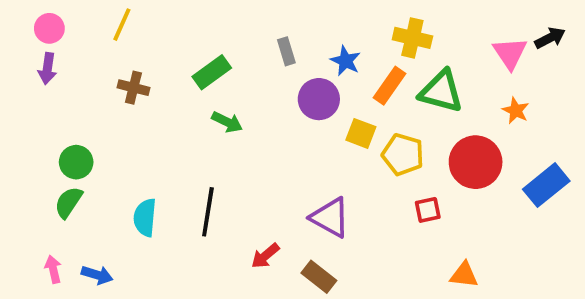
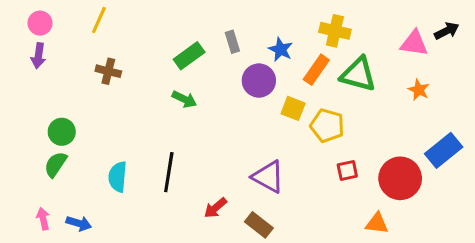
pink triangle: (510, 53) -> (414, 43), turned -48
green rectangle: (212, 72) -> (189, 56), moved
red circle: (476, 162) -> (400, 178), moved

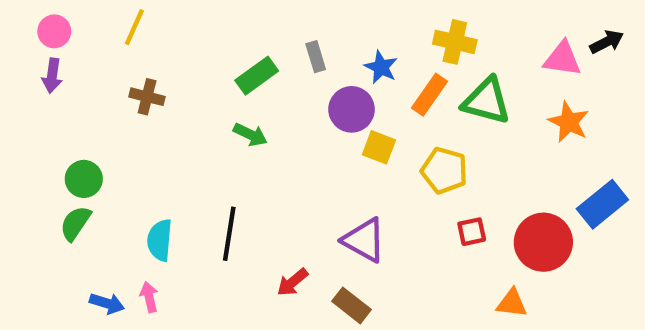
orange star: (419, 90) -> (569, 122), size x1.4
yellow square: (293, 108) -> (379, 147), moved
pink arrow: (43, 219) -> (149, 297), moved

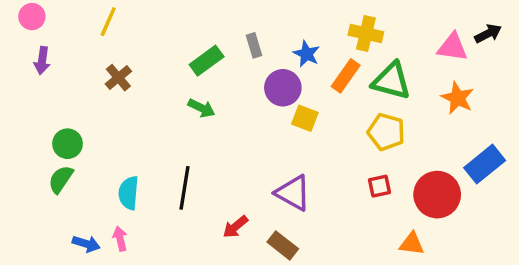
pink circle: (54, 31) -> (32, 17), moved
brown cross: (147, 97) -> (118, 78), turned 36
yellow pentagon: (444, 171) -> (386, 132), moved

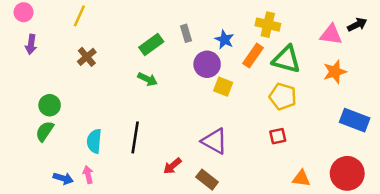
orange star: (457, 98) -> (335, 72), turned 30
blue rectangle: (485, 164) -> (355, 120), turned 60
red circle: (437, 195) -> (347, 173), moved

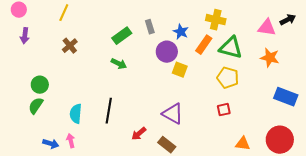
orange star: (335, 72) -> (270, 58), turned 30

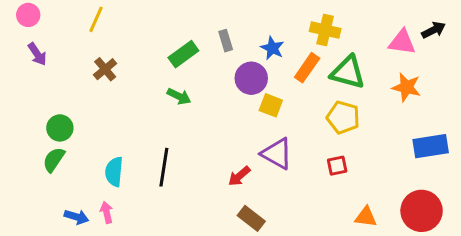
purple arrow: (25, 36) -> (37, 54), turned -42
blue rectangle: (286, 97) -> (431, 146), turned -30
purple triangle: (173, 114) -> (277, 154), moved
red arrow: (139, 134) -> (239, 176), moved

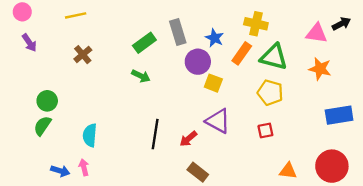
yellow line: (96, 19) -> (76, 15), turned 54
gray rectangle: (226, 41) -> (178, 32), size x1.5
black line: (164, 167) -> (155, 134), moved

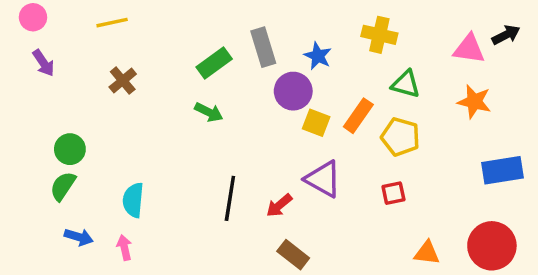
orange rectangle: (242, 53) -> (358, 116), moved
green triangle: (274, 57) -> (406, 84), size x0.7
blue arrow: (60, 171) -> (79, 237), moved

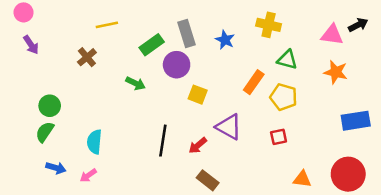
yellow line: (112, 23) -> (107, 25), moved
purple circle: (293, 91) -> (177, 65), moved
green arrow: (209, 112) -> (135, 83), moved
yellow square: (316, 123) -> (198, 95), moved
pink arrow: (124, 248) -> (88, 175), turned -112

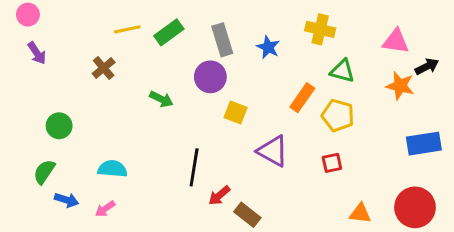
black arrow: (358, 25) -> (427, 66), moved
green rectangle: (152, 45) -> (169, 32), moved
green semicircle: (45, 132) -> (44, 172), moved
cyan semicircle: (94, 142) -> (112, 169), turned 90
red arrow: (198, 146) -> (219, 196), moved

